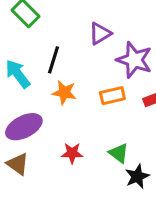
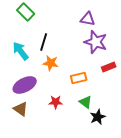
purple triangle: (100, 33) -> (88, 19), moved, turned 42
orange rectangle: (112, 96) -> (79, 78), moved

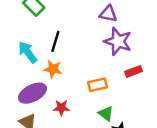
orange star: (51, 63) -> (53, 69), moved
red star: (56, 102) -> (61, 108), moved

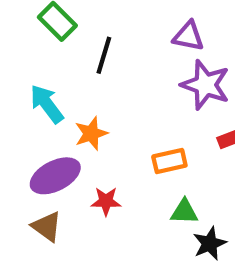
black line: (55, 41) -> (104, 55), moved
orange star: (53, 69) -> (91, 134), turned -30
green triangle: (106, 114) -> (184, 212), turned -35

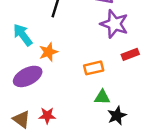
red star: (106, 201) -> (47, 116), moved
brown triangle: (47, 227) -> (22, 119), moved

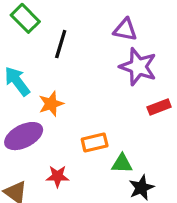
orange rectangle: (94, 68) -> (95, 142), moved
red star: (47, 116) -> (57, 176), moved

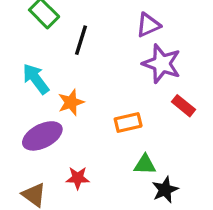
purple triangle: (125, 30) -> (148, 25), turned -35
red rectangle: (159, 107) -> (184, 106), turned 60
orange rectangle: (95, 142) -> (128, 122), moved

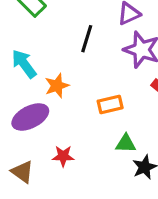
black line: (81, 40) -> (87, 39), moved

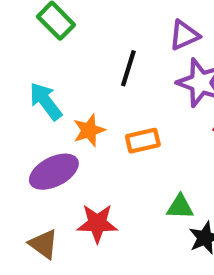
orange rectangle: (110, 104) -> (143, 141), moved
red star: (63, 156) -> (97, 223), size x1.4

